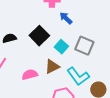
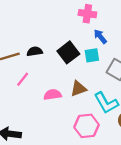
cyan square: (61, 47) -> (92, 55), moved, turned 32

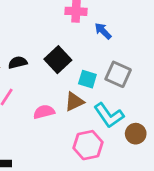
blue arrow: (100, 36) -> (103, 31), moved
cyan square: (92, 55) -> (87, 79), moved, turned 32

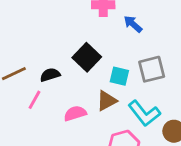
black semicircle: (18, 63) -> (50, 75), moved
gray square: (118, 74) -> (152, 69), turned -35

